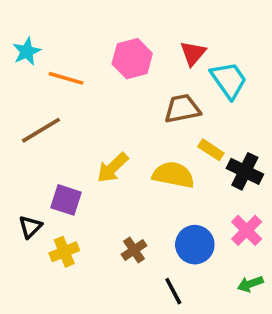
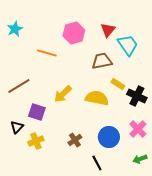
orange line: (66, 78) -> (47, 53), moved
brown line: (41, 130) -> (19, 86), moved

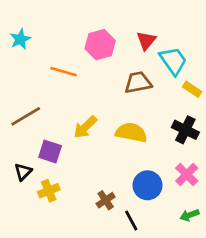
yellow rectangle: (118, 84) -> (192, 89), moved
brown cross: (75, 140) -> (106, 200), moved

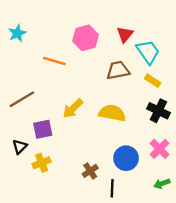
yellow rectangle: (192, 89) -> (153, 81), moved
purple square: (50, 151) -> (43, 129), turned -30
black line: (131, 220) -> (112, 188), turned 30

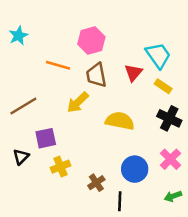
red triangle: (125, 34) -> (133, 73), moved
brown trapezoid: (118, 70) -> (96, 75), moved, turned -90
yellow arrow: (73, 108) -> (78, 102), moved
yellow cross: (42, 163) -> (60, 167), moved

